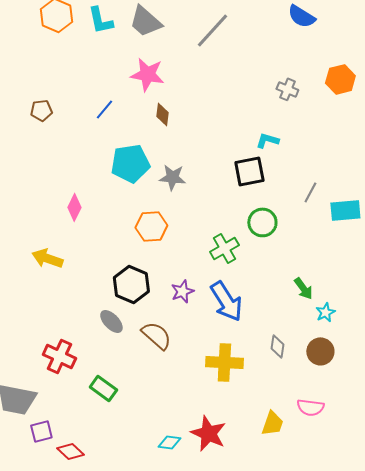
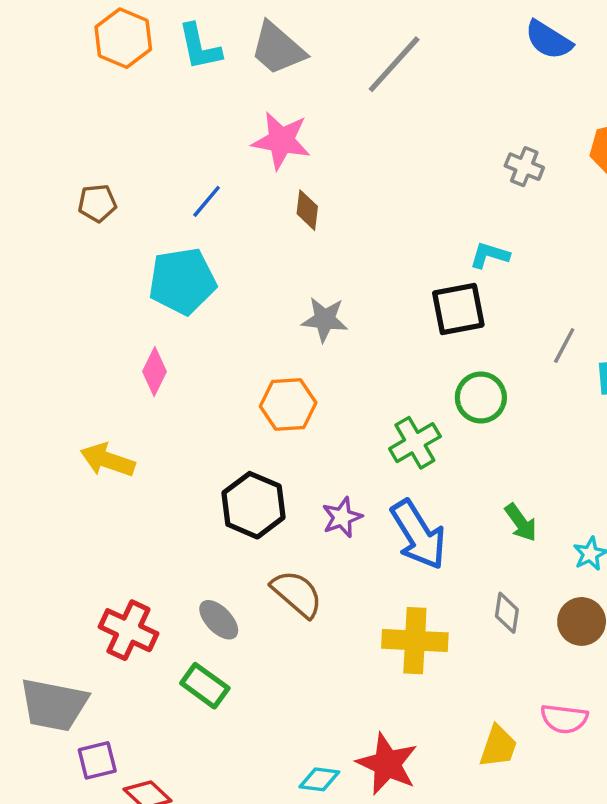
cyan pentagon: (130, 163) -> (182, 281), moved
green arrow: (303, 288) -> (521, 523), moved
gray ellipse: (111, 321) -> (219, 620), moved

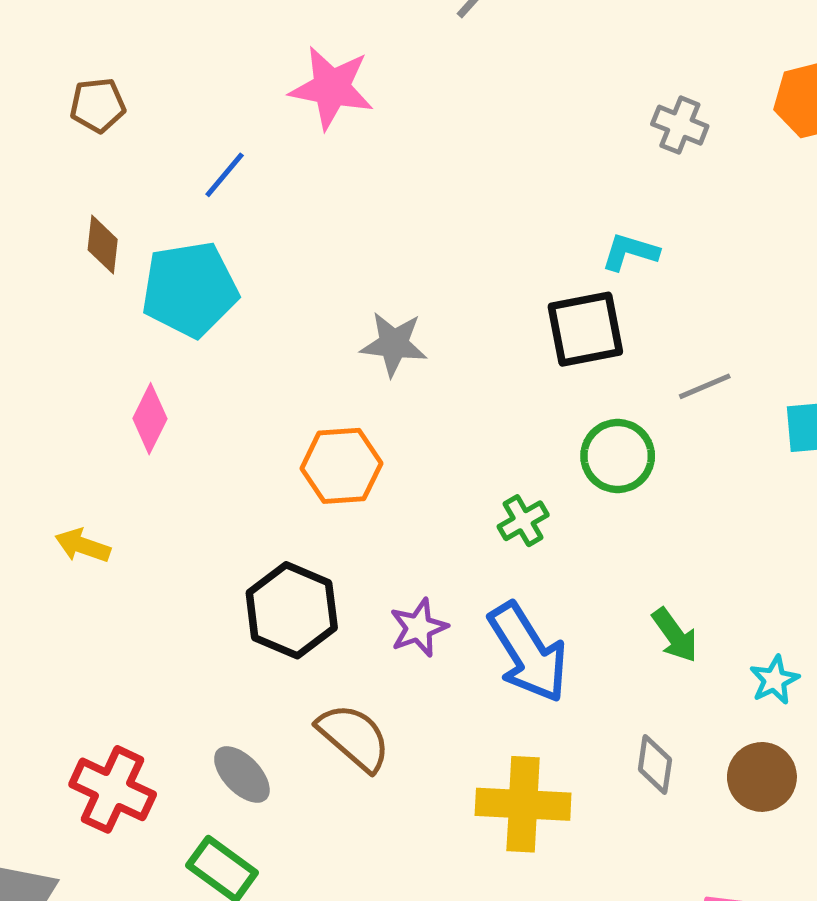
brown pentagon: (97, 203) -> (98, 105), moved
brown diamond: (307, 210) -> (103, 245), moved
gray line: (564, 345) -> (705, 386), moved, turned 39
green cross: (415, 443) -> (523, 521), size x0.7
yellow arrow: (108, 460) -> (83, 546), size x0.7

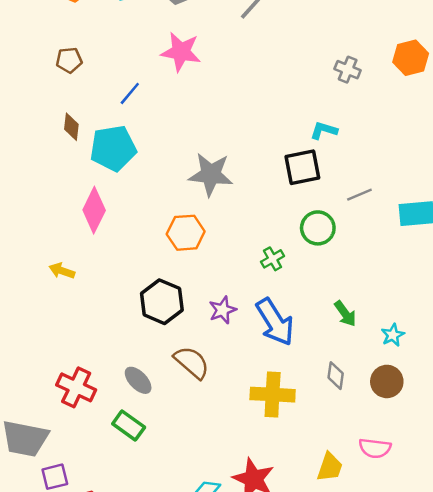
gray star: (394, 344) -> (211, 174), size x1.4
pink diamond: (150, 419) -> (94, 210), size x1.4

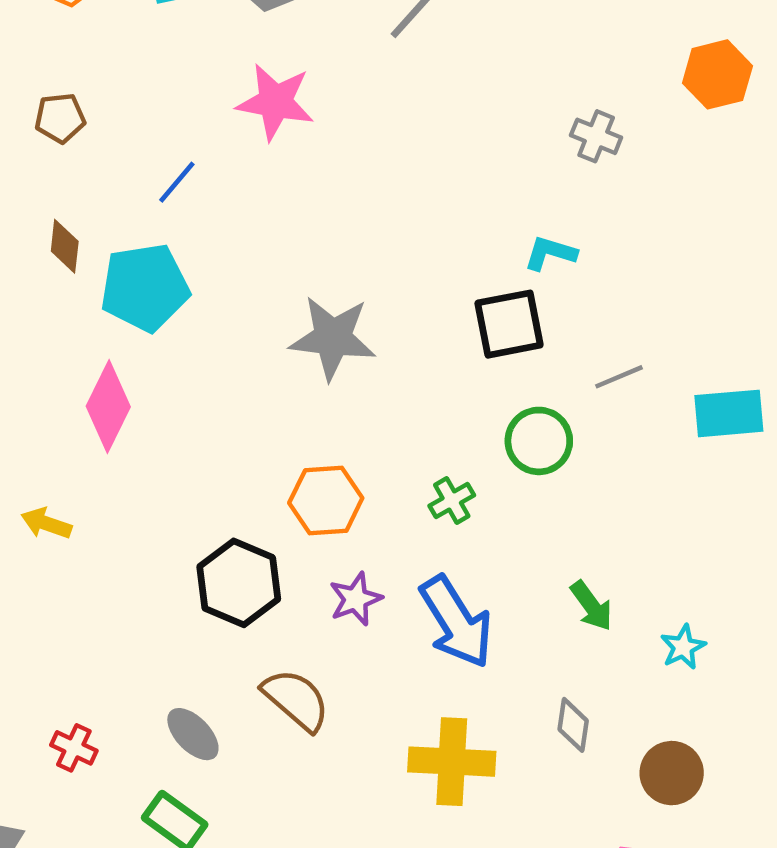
orange hexagon: (411, 58) -> (717, 74), moved
orange hexagon: (186, 233) -> (326, 500), moved
brown circle: (387, 381) -> (672, 773), moved
red cross: (76, 387) -> (74, 748), size x0.6

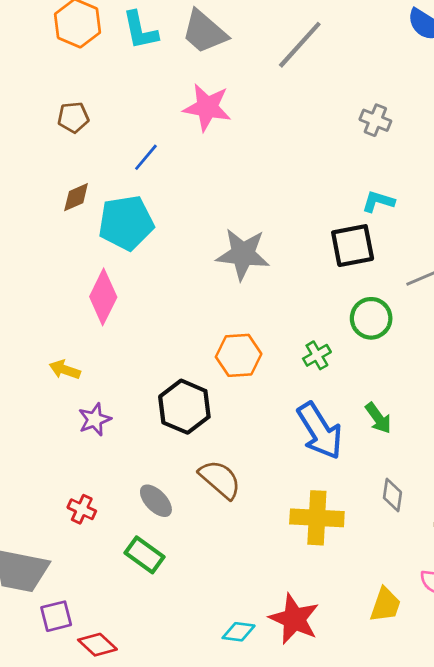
gray cross: (596, 136) -> (375, 120), moved
brown diamond: (65, 246) -> (76, 197), turned 60
purple star: (356, 599) -> (95, 419), moved
green arrow: (591, 606) -> (378, 418), moved

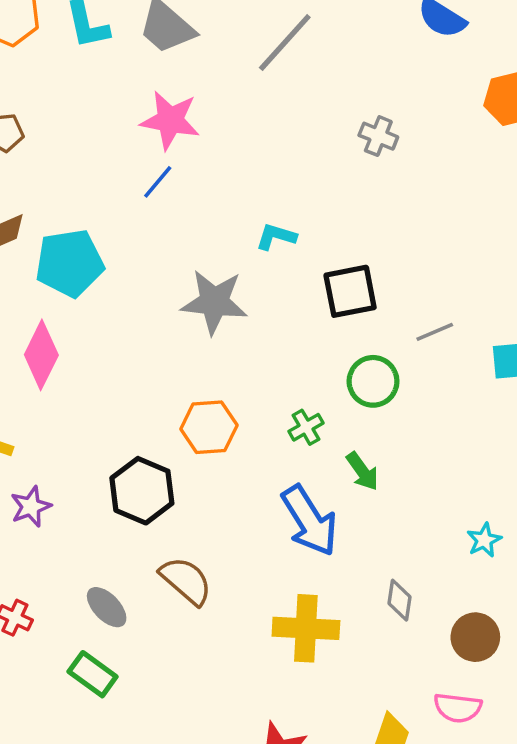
blue line: (146, 157) -> (158, 182), moved
cyan L-shape: (378, 201) -> (276, 237), moved
green arrow: (378, 418) -> (362, 471), moved

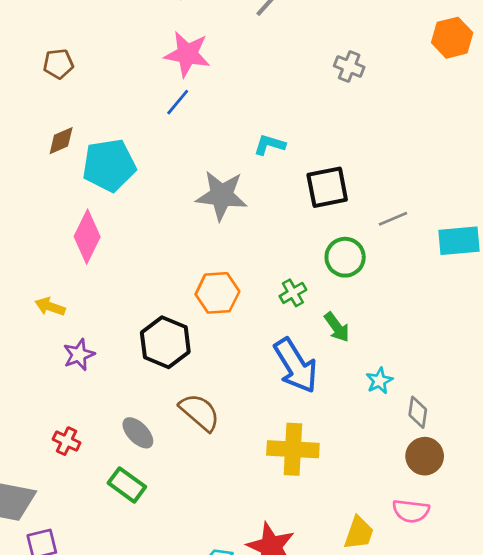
cyan star: (484, 540) -> (379, 381), moved
gray diamond: (399, 600) -> (418, 412), moved

